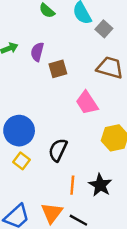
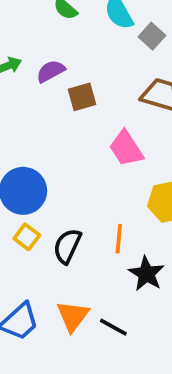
purple semicircle: (37, 52) -> (51, 71), turned 48
black semicircle: (58, 150) -> (67, 246), moved
orange line: (72, 185) -> (119, 239), moved

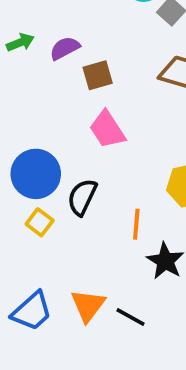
pink trapezoid: (126, 148) -> (107, 129), moved
black semicircle: (67, 246) -> (82, 197), moved

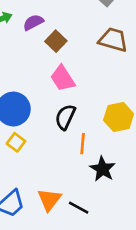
brown square: (98, 75) -> (56, 41), turned -30
black semicircle: (82, 197) -> (65, 117), moved

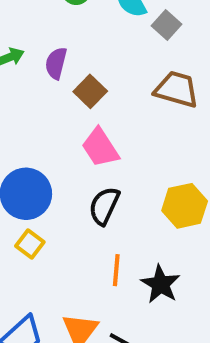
purple semicircle: (33, 22) -> (56, 63), turned -48
orange line: (83, 144) -> (116, 270), moved

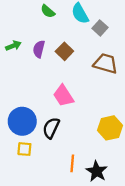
brown square: (90, 91) -> (64, 51), moved
black semicircle: (104, 206) -> (51, 128), moved
yellow square: (30, 244) -> (24, 149), turned -32

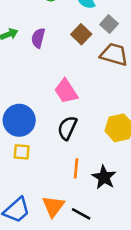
gray square: (100, 28) -> (109, 24), moved
brown square: (64, 51) -> (81, 34), moved
black semicircle: (51, 128) -> (67, 128), moved

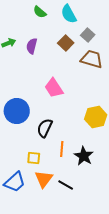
black semicircle: (67, 128) -> (45, 128), moved
yellow square: (22, 152) -> (34, 158), moved

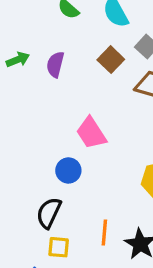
blue circle: (17, 111) -> (68, 170), moved, size x0.6
black semicircle: (45, 128) -> (49, 213), moved

